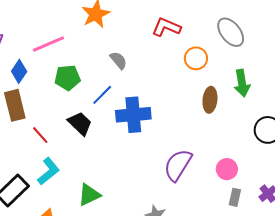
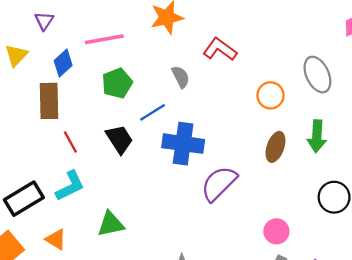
red L-shape: (166, 27) -> (220, 49), moved
green pentagon: (67, 78) -> (117, 83), turned -30
purple semicircle: (178, 165) -> (219, 184), moved

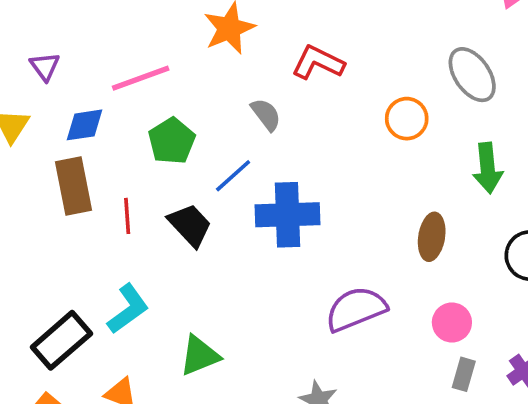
blue diamond: (63, 63) -> (85, 125), turned 44
red line: (70, 142) -> (127, 216), moved, turned 35
brown ellipse: (275, 147) -> (432, 237), moved
purple semicircle: (219, 184) -> (356, 309), moved, turned 33

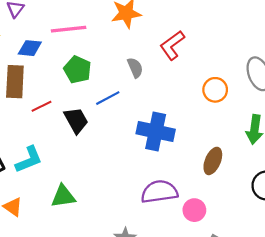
red L-shape: (318, 63) -> (172, 45), turned -76
green pentagon: (172, 141) -> (77, 70), turned -30
blue cross: (288, 215) -> (156, 132), moved
red line: (127, 216) -> (41, 106), turned 54
pink circle: (452, 323) -> (194, 210), moved

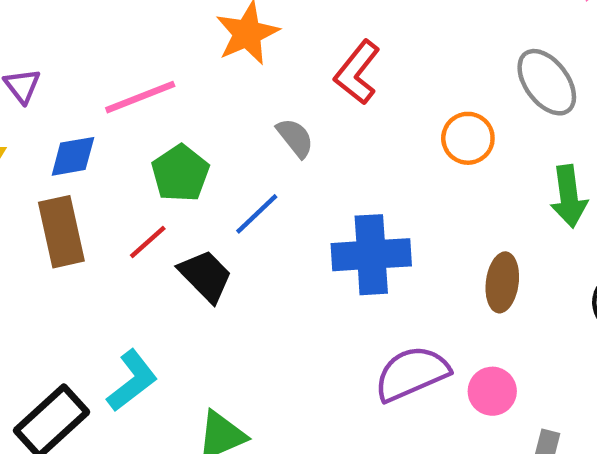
green pentagon: (77, 70) -> (180, 173), turned 30
red line: (41, 106) -> (148, 242), moved

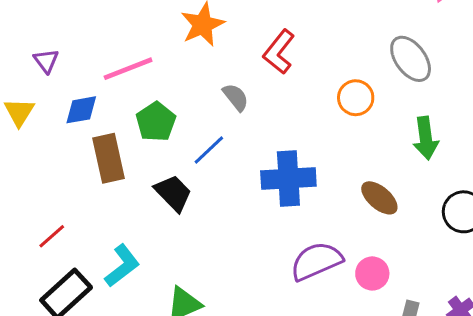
brown rectangle: (61, 232) -> (109, 158), moved
red line: (148, 242) -> (52, 236), moved
brown ellipse: (502, 282) -> (379, 198), turned -57

